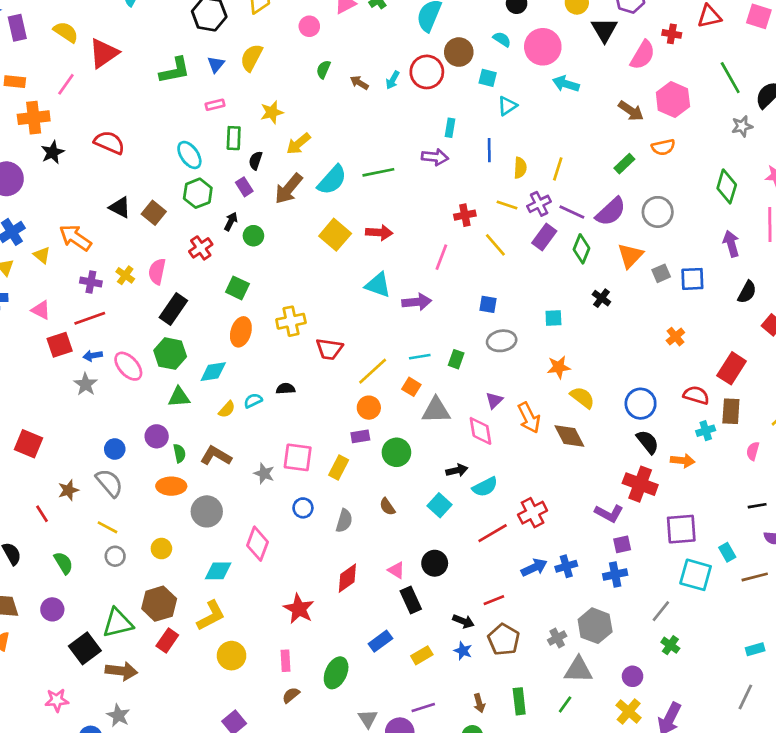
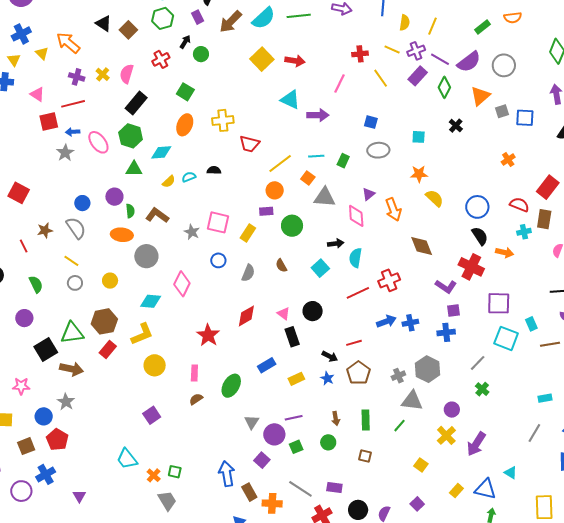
brown diamond: (569, 436) -> (422, 246), moved
cyan semicircle: (485, 487) -> (355, 258), turned 120

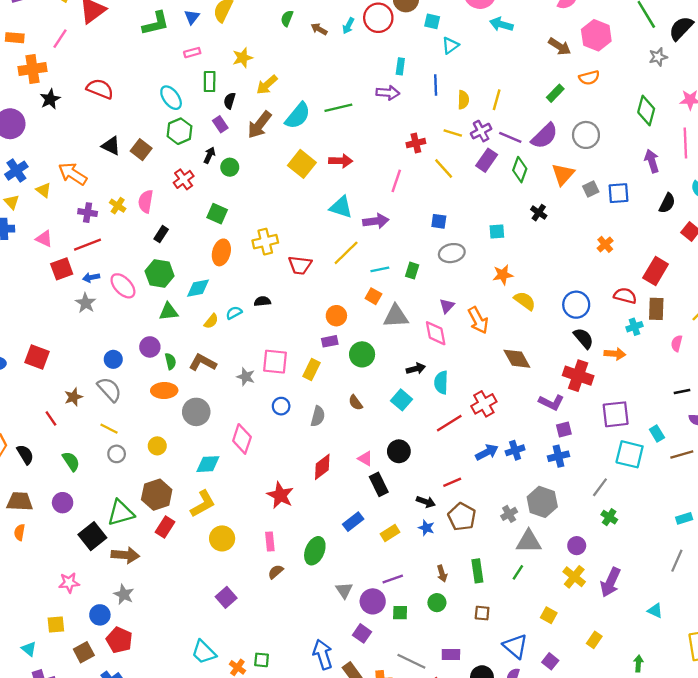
black rectangle: (136, 103) -> (161, 234), size x0.6
yellow line: (280, 163) -> (346, 253), moved
green square: (296, 447) -> (400, 613), turned 32
blue triangle: (485, 489) -> (515, 646), moved, turned 35

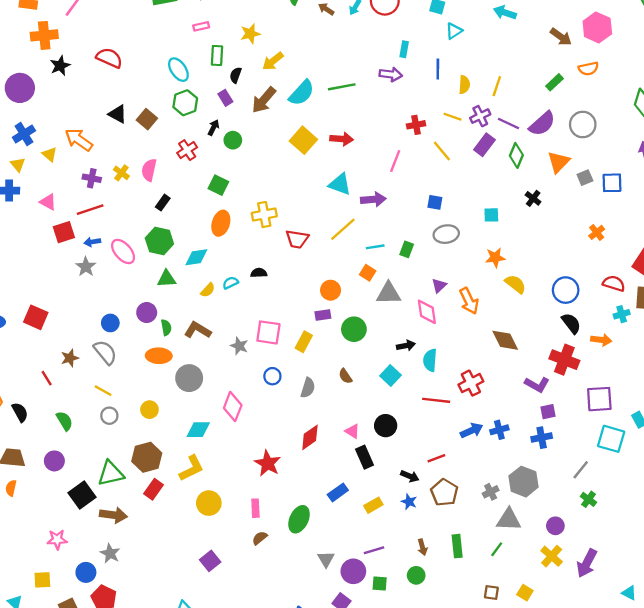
red line: (449, 423) -> (436, 400), turned 36
brown square: (482, 613) -> (491, 592), moved

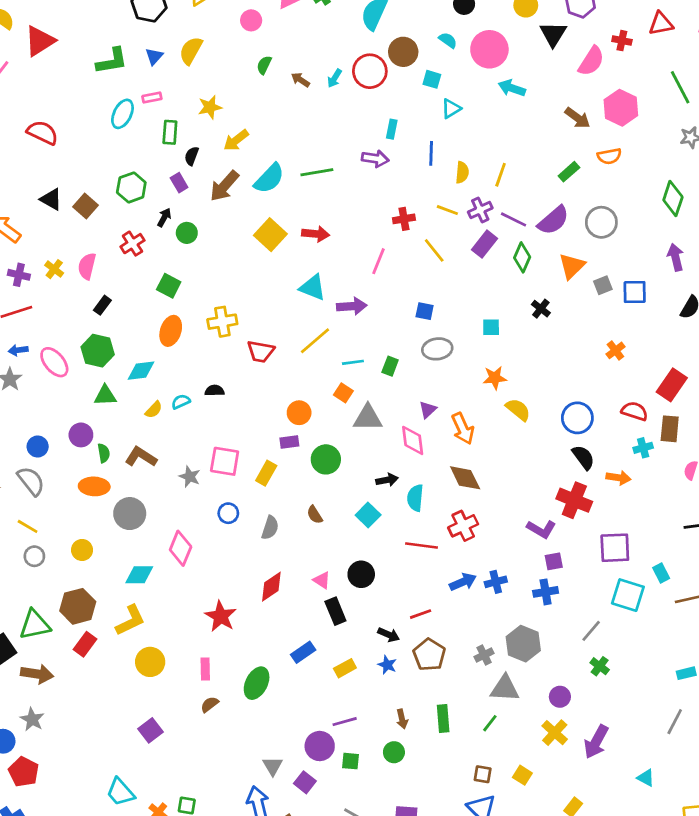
cyan ellipse: (178, 70) -> (122, 114), moved, turned 60
brown diamond: (505, 340) -> (465, 478), moved
gray triangle: (326, 559) -> (273, 766), moved

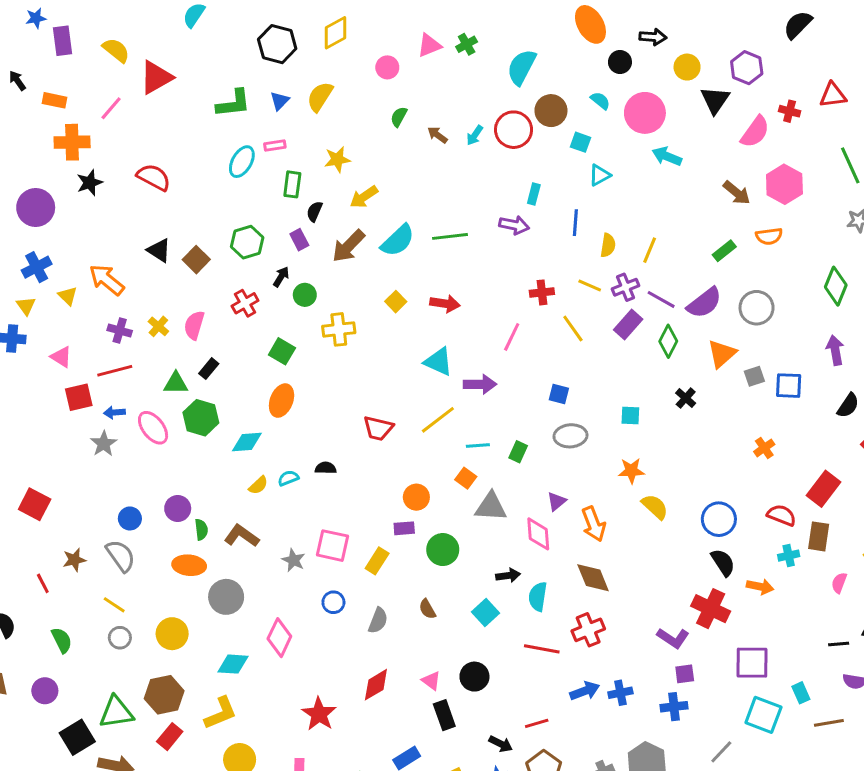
yellow square: (270, 235) -> (396, 302), size x0.6
yellow cross: (222, 322) -> (339, 329), moved
green triangle: (105, 395) -> (176, 383), moved
yellow circle: (82, 550) -> (172, 634), size x1.4

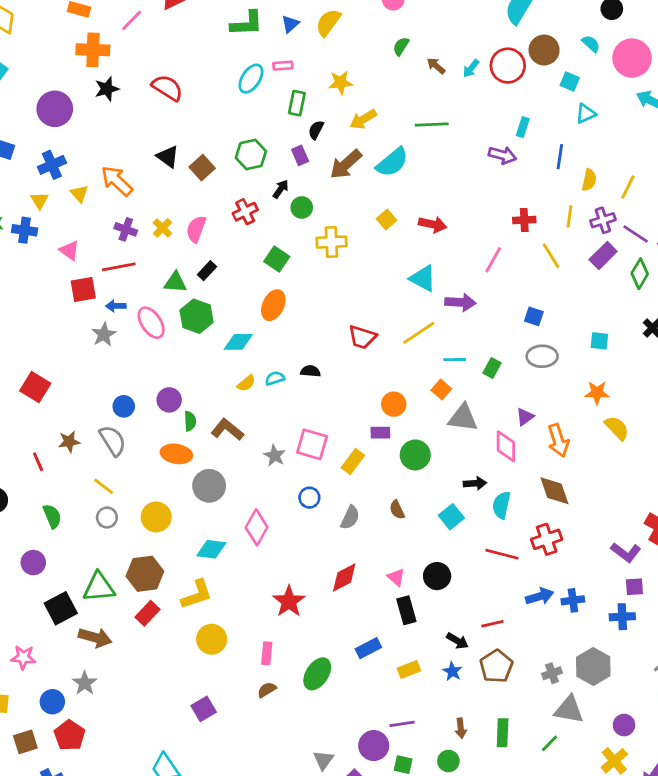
green line: (450, 236) -> (432, 124), moved
yellow line: (590, 285) -> (569, 216), turned 70

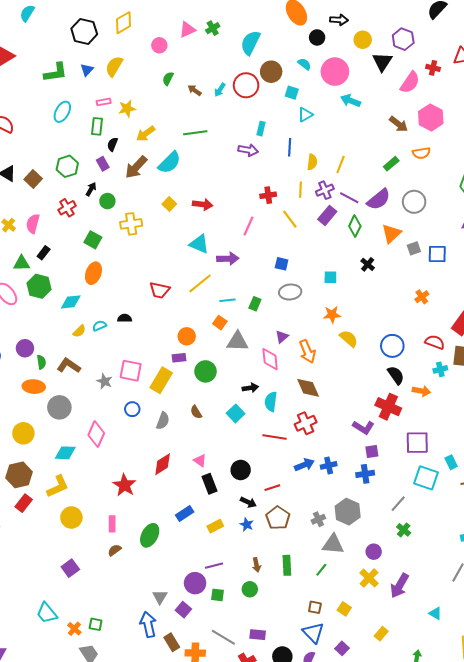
pink rectangle: (283, 66) -> (104, 102), moved
yellow rectangle: (353, 462) -> (161, 380), size x1.4
black circle: (437, 576) -> (241, 470), moved

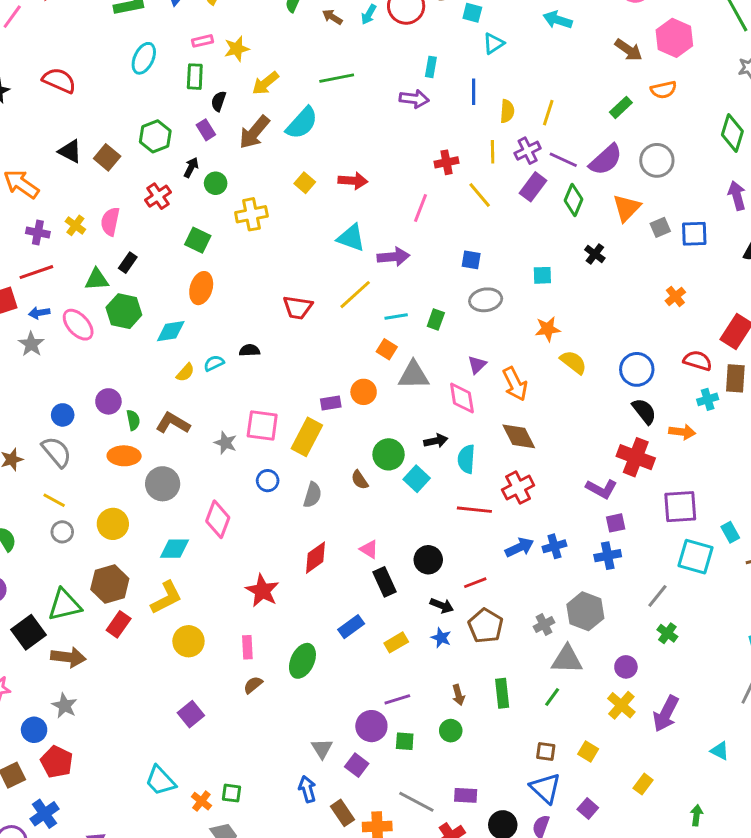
orange circle: (187, 336) -> (364, 392), moved
green circle: (206, 371) -> (389, 454), moved
blue arrow: (148, 624) -> (307, 789), size x0.7

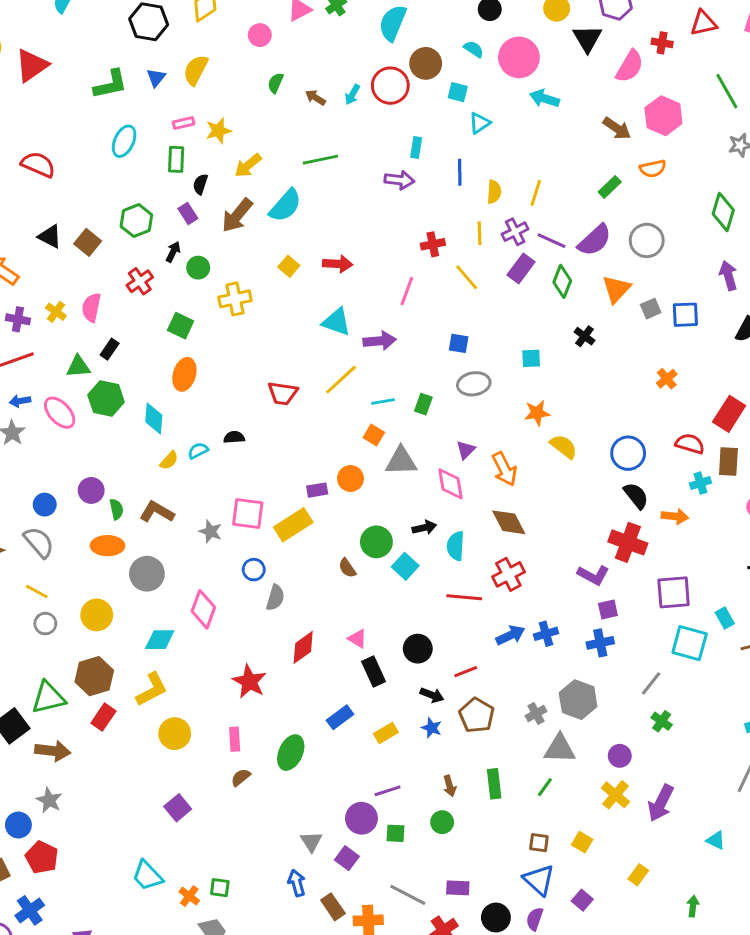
cyan diamond: (171, 331) -> (154, 418), turned -76
yellow rectangle: (307, 437) -> (293, 525), turned 30
gray semicircle: (312, 495) -> (275, 598), moved

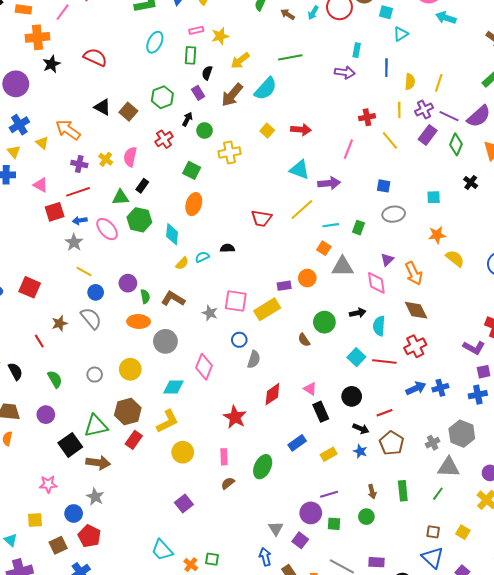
cyan square: (405, 566) -> (356, 357), moved
yellow line: (37, 592) -> (84, 272), moved

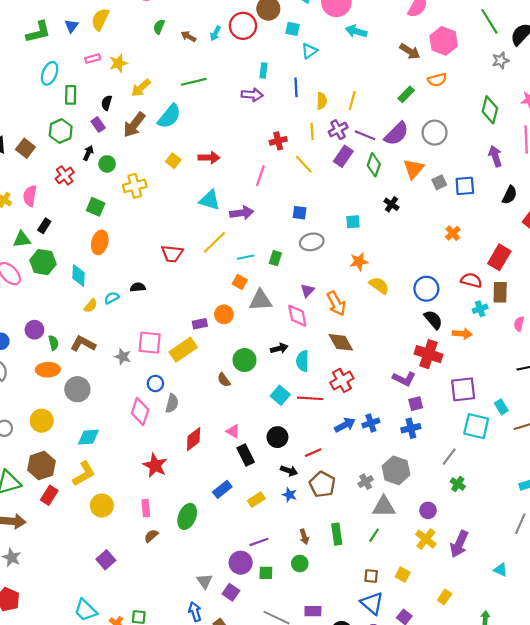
green rectangle: (191, 55) -> (71, 95), moved
pink diamond: (204, 367) -> (140, 411), moved

